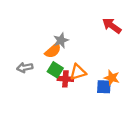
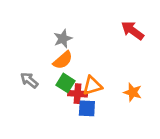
gray star: (61, 40) -> (63, 39), moved
gray arrow: (25, 68) -> (29, 80), turned 49
blue square: (104, 87) -> (87, 108), moved

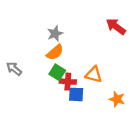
gray arrow: (29, 80) -> (14, 69), moved
orange triangle: (92, 86) -> (94, 75), moved, turned 30
orange star: (133, 92) -> (117, 99), moved

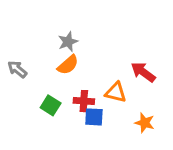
red arrow: (116, 27) -> (143, 72), moved
gray arrow: (14, 69) -> (17, 69), moved
green square: (57, 72) -> (51, 105), moved

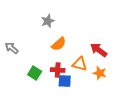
gray star: (68, 42) -> (48, 21), moved
orange semicircle: (68, 65) -> (59, 44), moved
orange star: (145, 123) -> (100, 73), moved

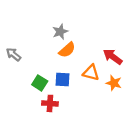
gray star: (48, 21) -> (60, 32), moved
red cross: (58, 70) -> (50, 103), moved
blue square: (65, 81) -> (63, 80), moved

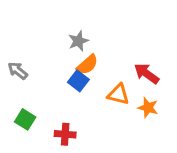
blue square: (63, 80) -> (78, 81), moved, turned 35
green square: (40, 83) -> (25, 119), moved

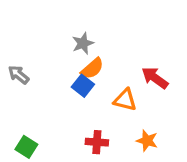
orange star: (148, 108) -> (147, 141), moved
green square: (25, 119) -> (26, 147), moved
red cross: (65, 134) -> (97, 142), moved

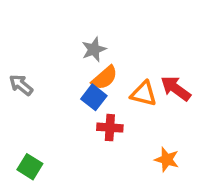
orange triangle: (125, 100) -> (144, 94), moved
red cross: (97, 142) -> (110, 128), moved

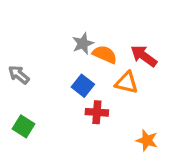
orange semicircle: (105, 78) -> (105, 54), moved, turned -115
red arrow: (176, 88) -> (144, 56), moved
green square: (30, 167) -> (23, 126), moved

